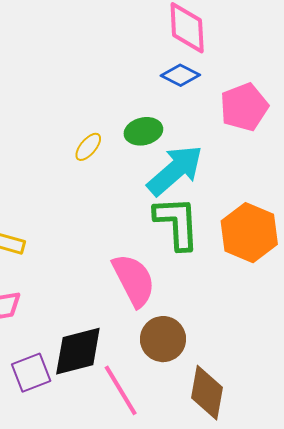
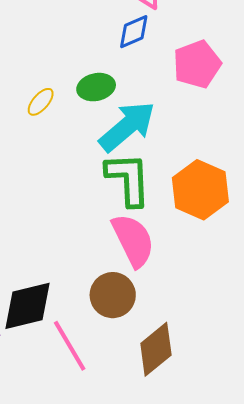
blue diamond: (180, 75) -> (134, 32), turned -51
pink semicircle: (134, 280) -> (133, 240), moved
brown diamond: (207, 393) -> (156, 349), turned 40

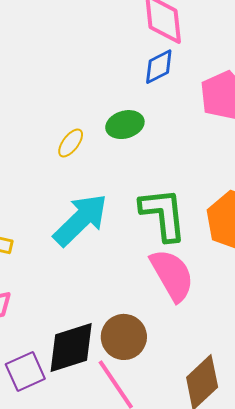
cyan arrow: (127, 127) -> (81, 220), moved
brown circle: (113, 295) -> (124, 337), moved

